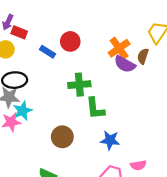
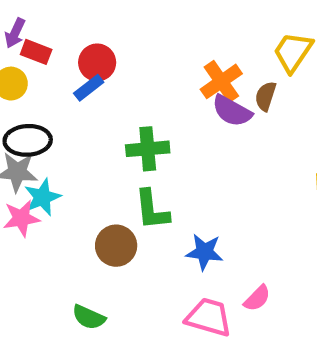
red circle: (70, 41) -> (97, 62), moved
blue rectangle: (48, 52) -> (89, 88), turned -70
green L-shape: (95, 108) -> (152, 210), moved
pink semicircle: (138, 165) -> (257, 298), turned -35

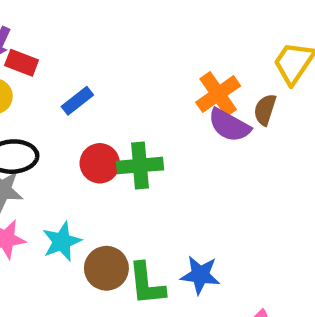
red circle: (97, 62) -> (100, 163), moved
cyan star: (42, 197) -> (62, 241), moved
green L-shape: (152, 210) -> (147, 284), moved

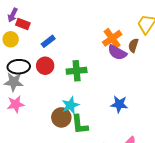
red circle: (100, 163) -> (45, 66), moved
cyan star: (62, 241) -> (70, 105), moved
blue star: (200, 275) -> (119, 104), moved

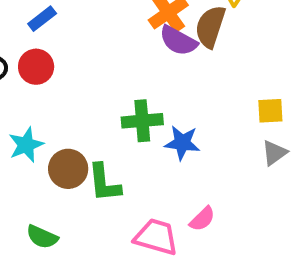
brown semicircle: (133, 45) -> (210, 27), size x1.5
green cross: (77, 71) -> (142, 121), moved
cyan star: (70, 105) -> (26, 145), moved

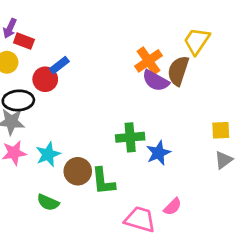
red circle: (36, 67) -> (45, 79), moved
blue star: (182, 143) -> (158, 153), turned -30
green semicircle: (42, 237) -> (48, 202), moved

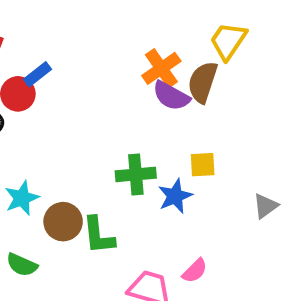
yellow square: (221, 130) -> (203, 165), moved

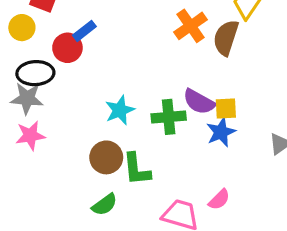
purple semicircle: (171, 96) -> (199, 102), moved
blue star: (175, 196) -> (221, 132), moved
cyan star: (22, 198) -> (120, 110), moved
green semicircle: (22, 265) -> (105, 205), moved, turned -60

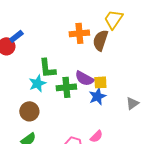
orange cross: (191, 26) -> (79, 33), turned 30
green L-shape: (137, 169) -> (47, 68), moved

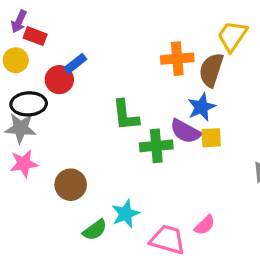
cyan star: (37, 83) -> (126, 214), moved
blue star: (97, 96) -> (201, 107), moved
brown circle: (29, 111) -> (71, 185), moved

